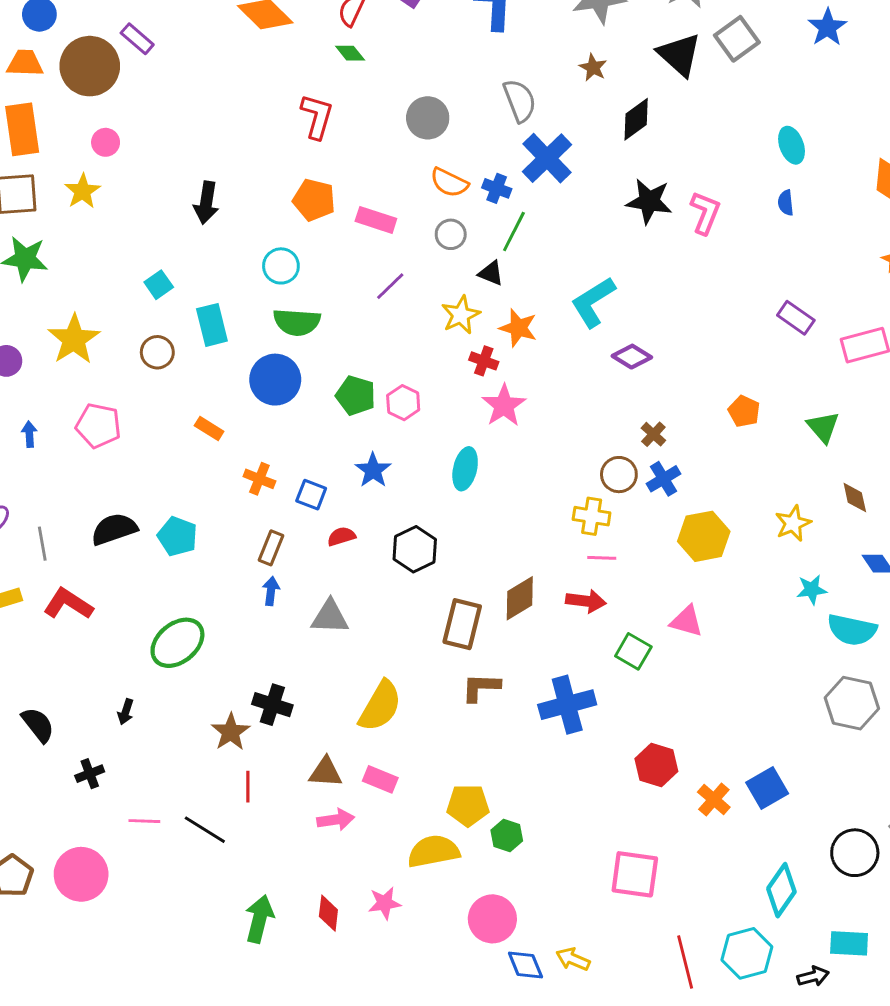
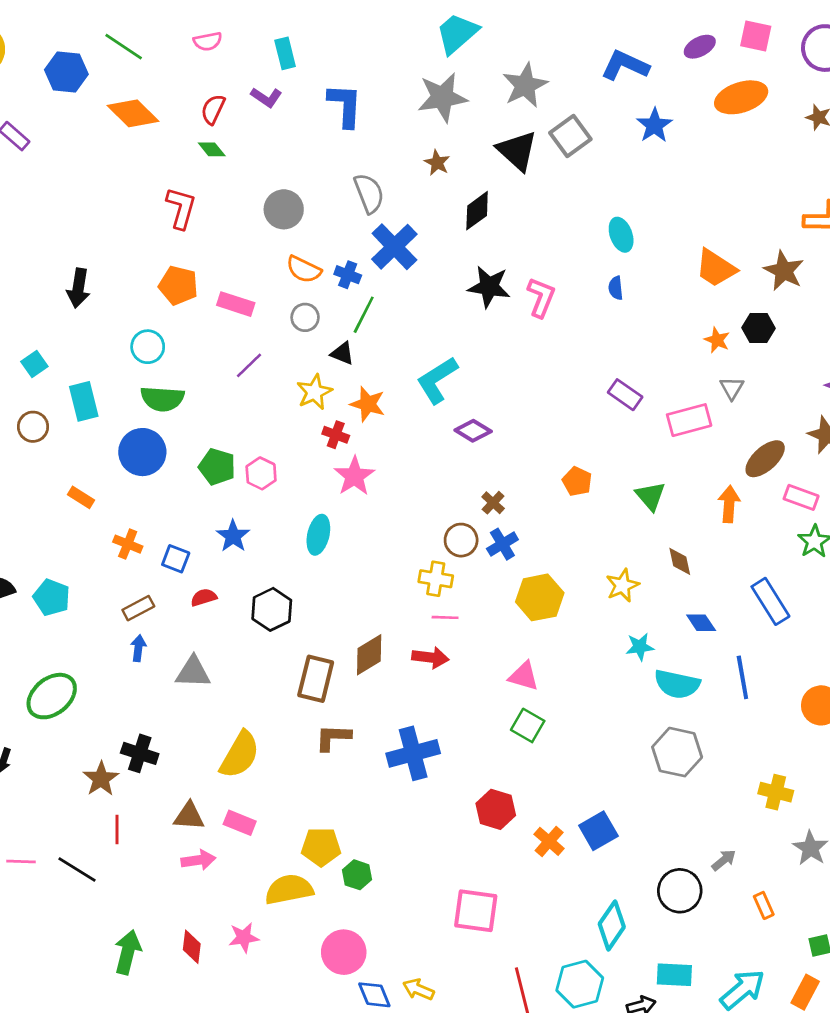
brown rectangle: (271, 548) -> (138, 608), turned 40
green square: (633, 651) -> (528, 725), moved

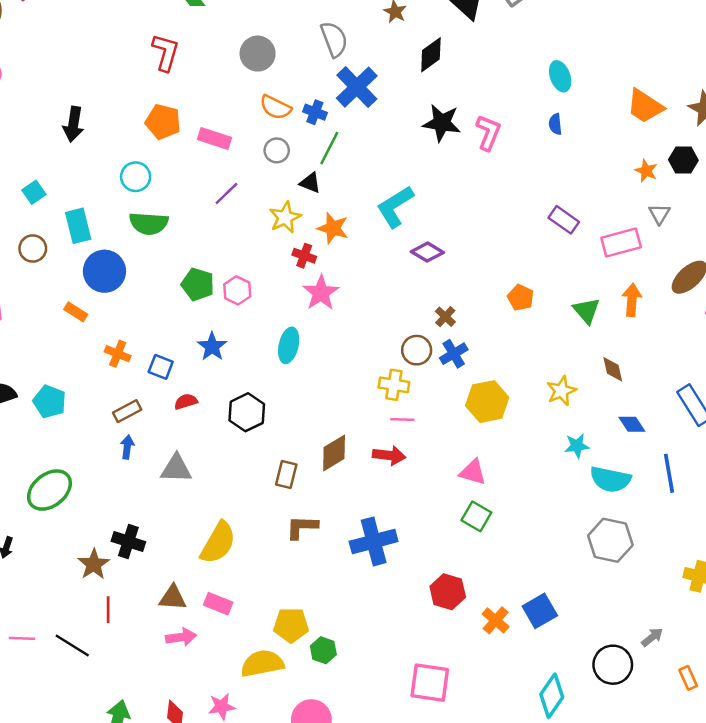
blue circle: (142, 452) -> (104, 271), moved
orange arrow: (729, 504) -> (632, 300), moved
brown rectangle: (316, 679) -> (286, 475), size x0.7

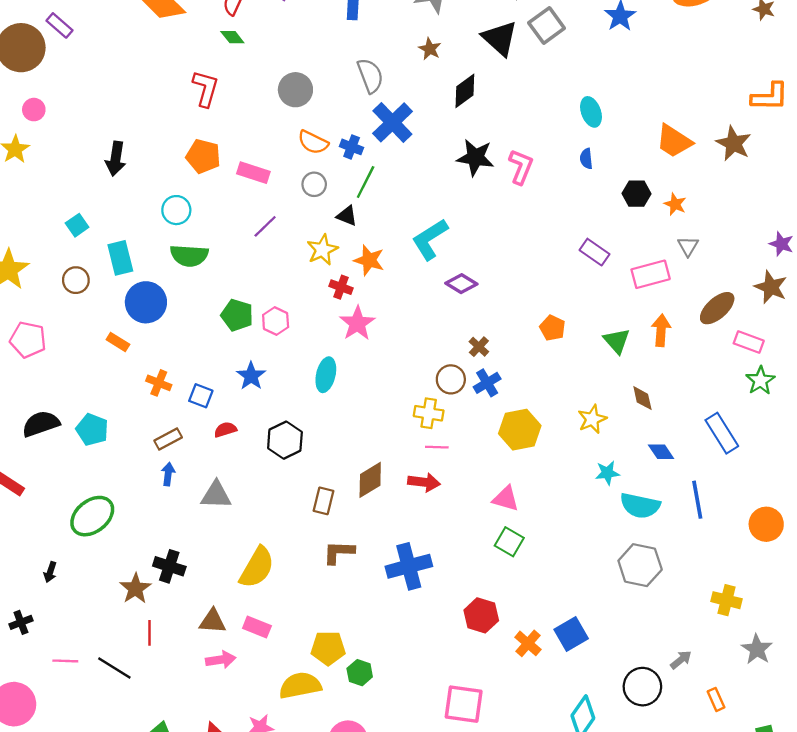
black hexagon: (683, 160) -> (637, 194), moved

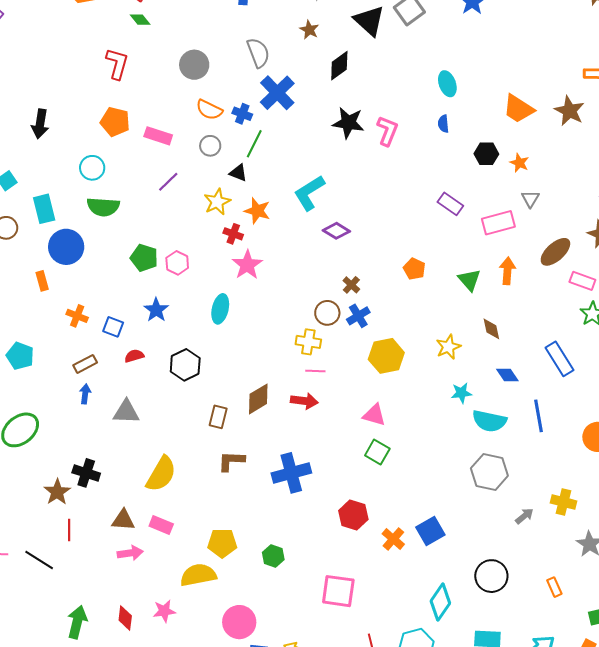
orange rectangle: (118, 342) -> (42, 281), turned 42
gray arrow: (681, 660) -> (524, 516), moved
green hexagon: (360, 673) -> (273, 556), moved

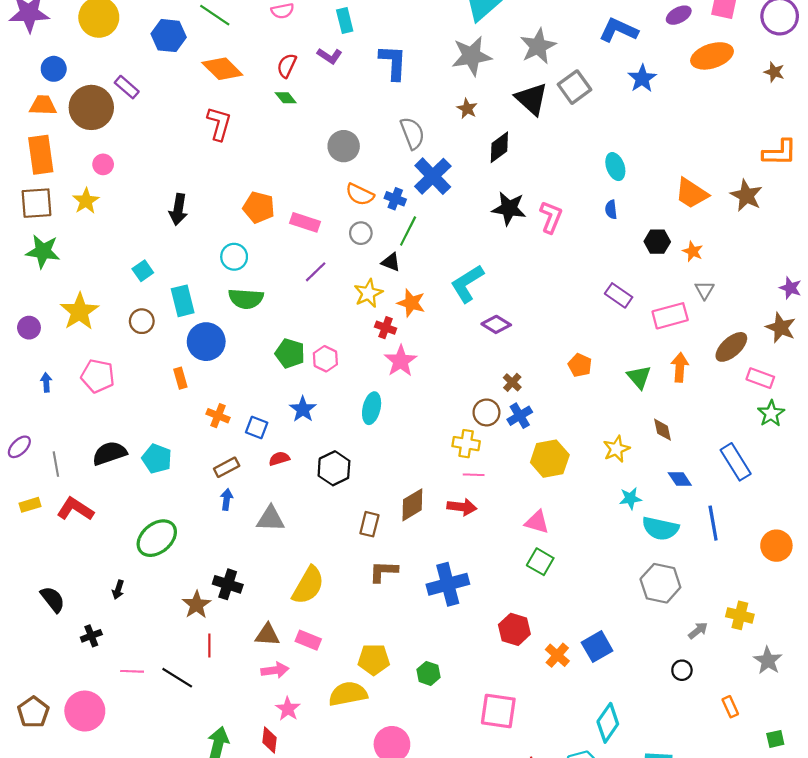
red L-shape: (117, 64) -> (219, 124), moved
black circle: (491, 576) -> (682, 670), moved, size x0.6
pink star: (164, 611) -> (288, 709), moved, turned -30

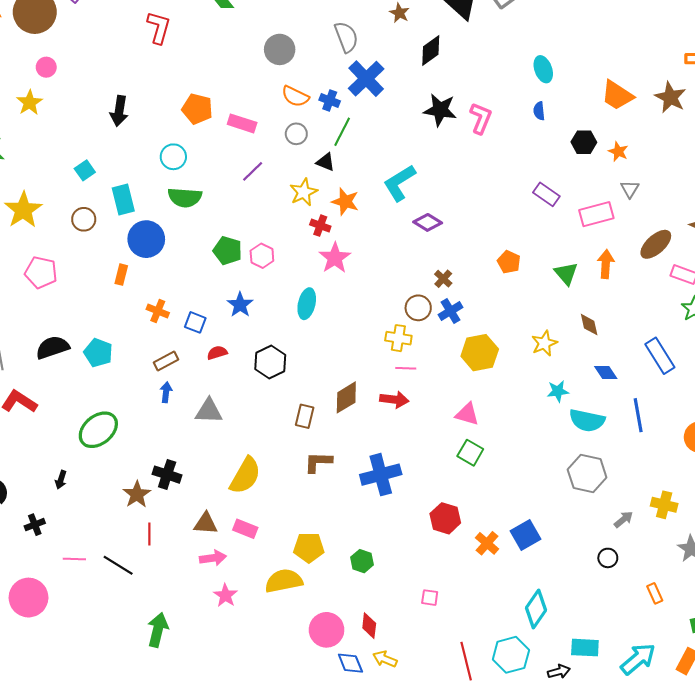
orange rectangle: (180, 378) -> (121, 275), turned 30
pink square: (498, 711) -> (430, 598), size x0.5
red diamond: (270, 740) -> (369, 626), moved

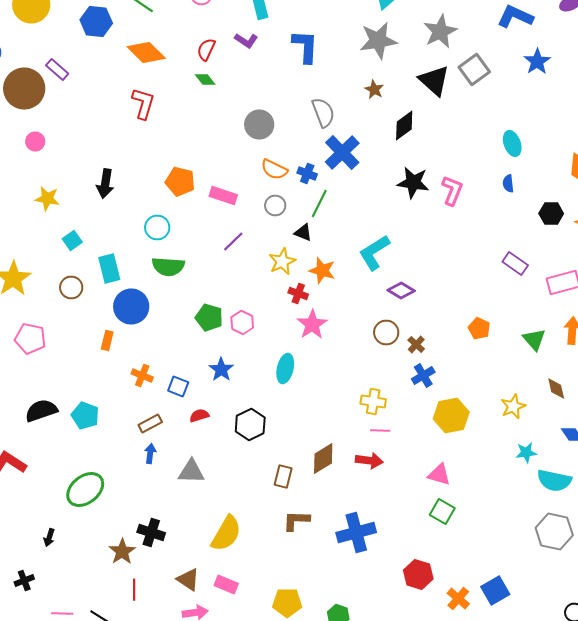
yellow star: (30, 103) -> (47, 198), moved, turned -30
brown circle: (418, 308) -> (386, 332), moved
brown triangle: (206, 524) -> (188, 580), turned 30

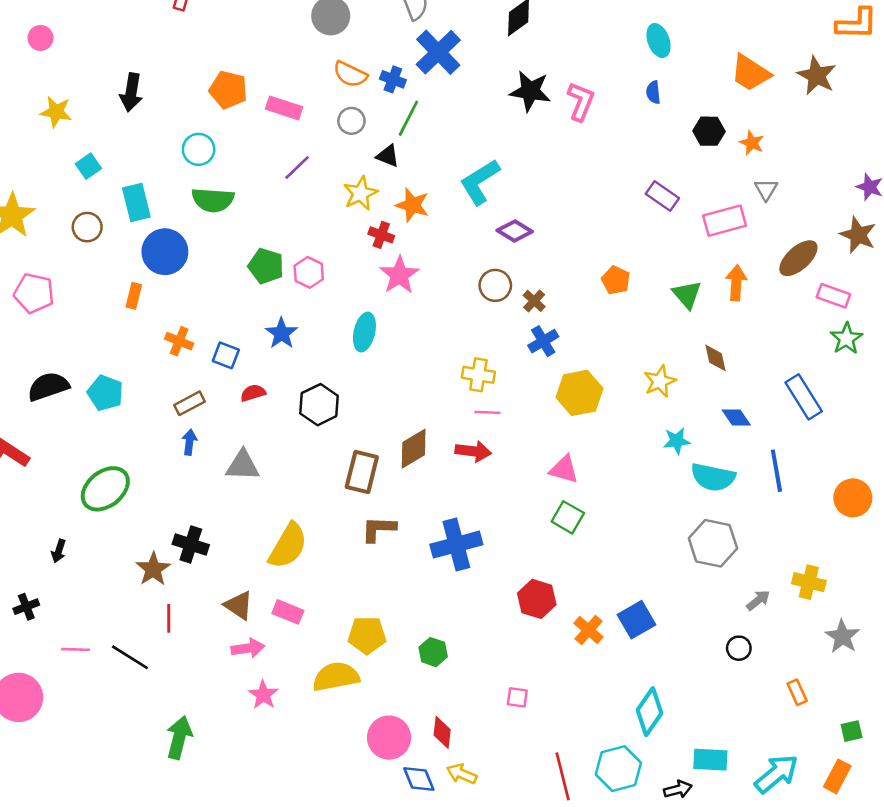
brown rectangle: (283, 476) -> (362, 472), size x1.4

